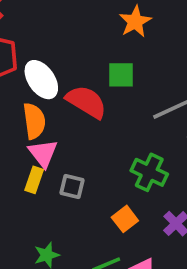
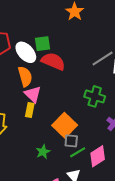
green square: (121, 75) -> (43, 44), moved
gray square: (72, 186) -> (71, 141), moved
orange square: (125, 219) -> (65, 125), moved, size x1.6

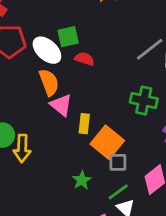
red semicircle: (53, 61) -> (84, 59), size x0.6
yellow rectangle: (30, 110) -> (84, 124), moved
green line: (78, 152) -> (118, 192), moved

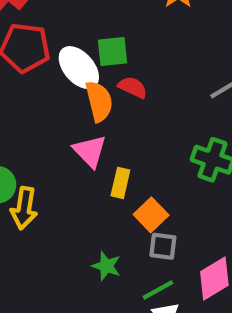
orange semicircle: (49, 82) -> (99, 101), moved
orange square: (107, 142) -> (151, 215), size x0.7
green star: (82, 180) -> (106, 266), turned -30

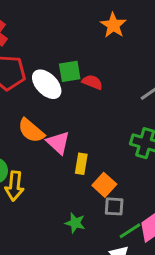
red semicircle: (133, 87) -> (92, 82), moved
orange semicircle: (99, 101) -> (31, 131), moved, turned 148
green line: (158, 290) -> (130, 231), moved

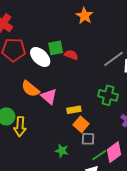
yellow rectangle: (81, 164) -> (74, 110), moved, turned 72

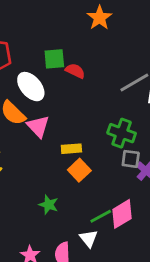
white ellipse: (40, 57) -> (31, 87), moved
gray square: (88, 139) -> (131, 159), moved

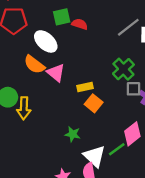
green cross: (122, 133) -> (123, 69), turned 35
green line: (101, 216) -> (117, 149), moved
white triangle: (89, 238) -> (94, 156), moved, size x1.5

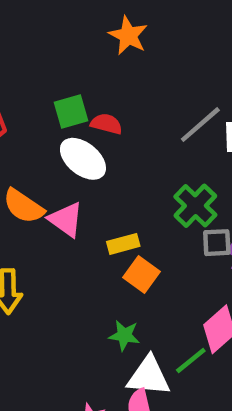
white ellipse: (46, 41) -> (83, 159), moved
green star: (73, 134) -> (124, 335), moved
white triangle: (94, 156) -> (149, 376), turned -35

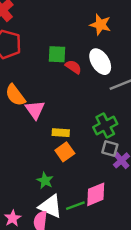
orange star: (128, 36) -> (100, 25), turned -30
white ellipse: (83, 159) -> (100, 62), moved

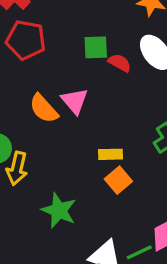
pink triangle: (35, 110) -> (75, 101), moved
green star: (45, 181) -> (59, 210), moved, size x1.5

